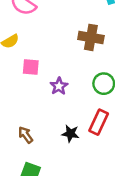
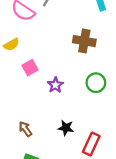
pink square: (31, 67) -> (30, 68), turned -35
red rectangle: (99, 122) -> (91, 144), moved

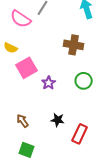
yellow semicircle: (11, 45) -> (11, 48), turned 56
pink square: (30, 68) -> (27, 68), size x1.5

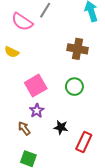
pink square: (27, 68) -> (36, 86), moved
green circle: (84, 81) -> (74, 87), moved
purple star: (49, 83) -> (37, 111), moved

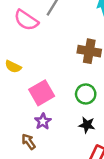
yellow semicircle: (12, 52) -> (13, 67), moved
black star: (61, 127) -> (87, 125), moved

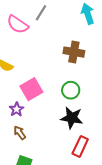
purple star: (43, 121) -> (17, 109), moved
black star: (87, 125) -> (72, 118), size x1.5

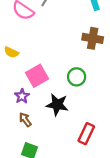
brown cross: (74, 52) -> (93, 38), moved
black star: (72, 118) -> (57, 105), moved

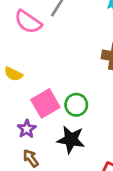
green circle: (77, 77) -> (76, 105), moved

